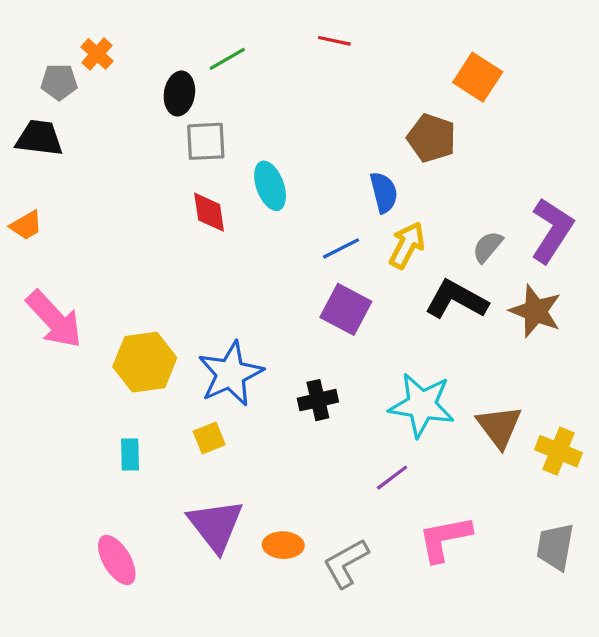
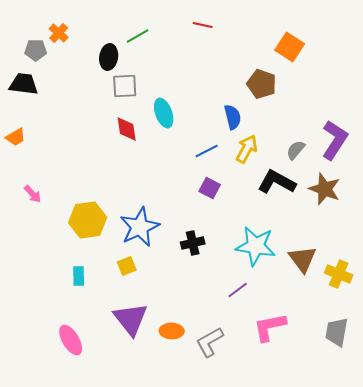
purple square: (346, 309) -> (210, 188), size x0.7
pink arrow: (54, 319) -> (33, 194), size x0.5

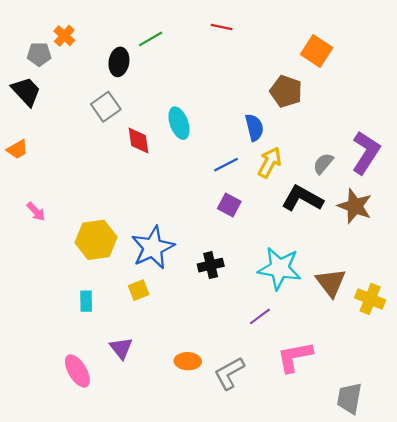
black trapezoid: (24, 84) -> (26, 91), turned 40
gray square: (125, 86) -> (106, 107), moved, turned -32
purple triangle: (131, 319) -> (121, 348), moved, size x0.6
gray trapezoid: (337, 332) -> (349, 398), moved

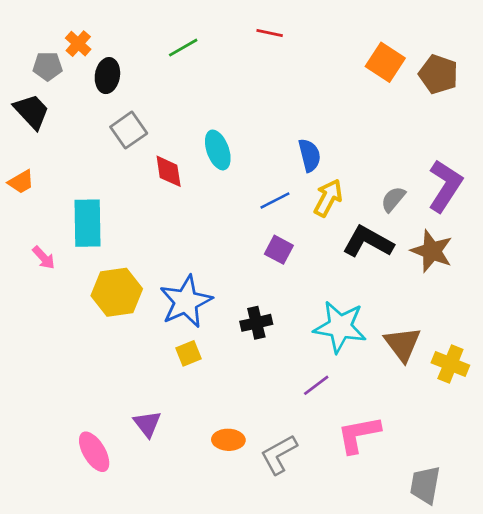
black ellipse: (119, 62) -> (107, 76), moved
brown pentagon: (286, 91) -> (438, 74), moved
yellow square: (139, 290) -> (189, 353), moved
cyan rectangle: (86, 301) -> (87, 223), moved, size x1.8

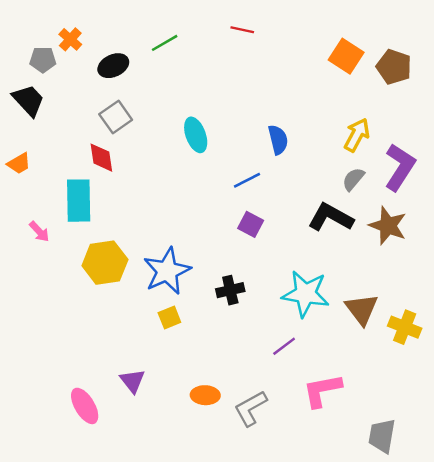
black ellipse: (107, 76) -> (113, 66), moved, turned 56
red diamond: (169, 171) -> (101, 158), moved
yellow arrow: (328, 198) -> (357, 135), moved

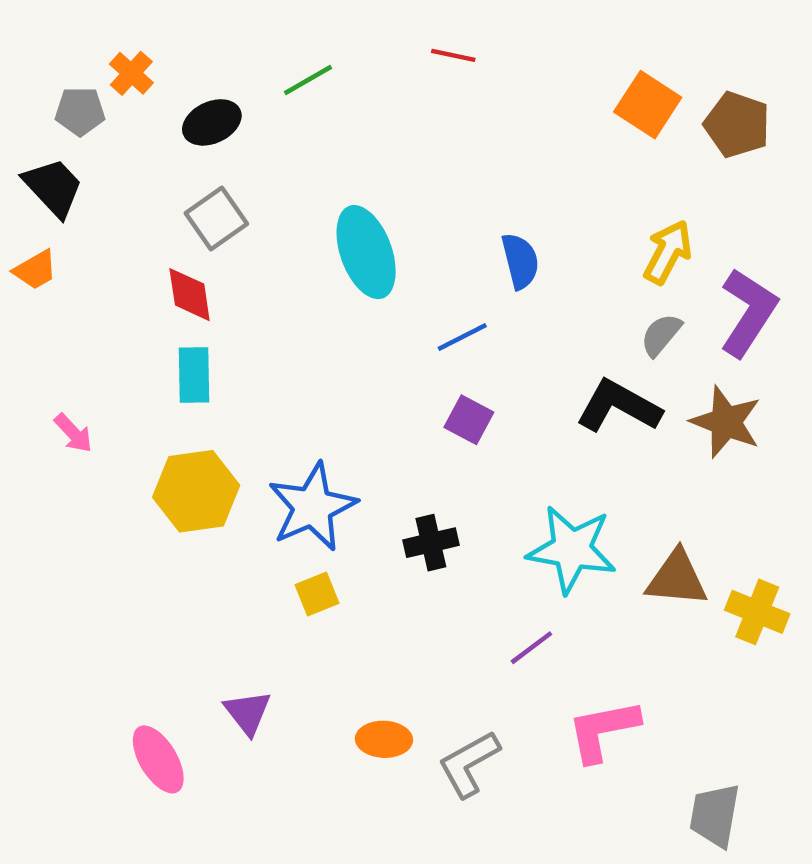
cyan ellipse: (196, 135) -> (366, 252), size x1.4
orange trapezoid: (19, 164) -> (35, 270), moved
cyan rectangle: (79, 201) -> (194, 375), moved, size x0.7
brown triangle: (362, 309) -> (677, 578), turned -48

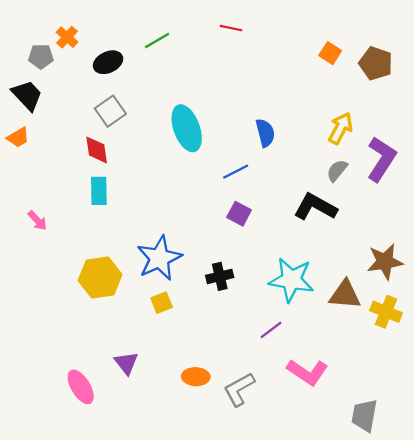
orange square: (648, 105) -> (330, 53), size x0.7
brown star: (726, 422) -> (385, 262), moved, turned -30
yellow hexagon: (196, 491) -> (100, 278), moved
pink L-shape: (603, 730) -> (307, 372), turned -135

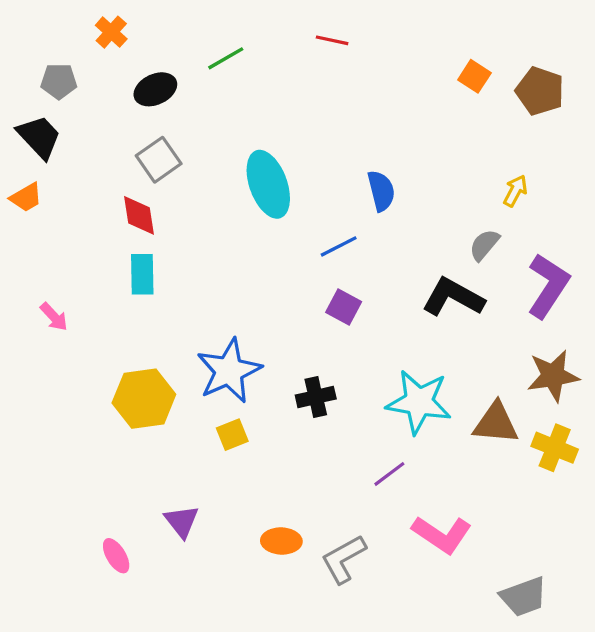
orange cross: (67, 37) -> (111, 32), moved
yellow arrow: (340, 128) -> (515, 191), moved, size x0.7
purple L-shape: (381, 159) -> (548, 286), moved
pink ellipse: (81, 387) -> (116, 556), size x0.7
gray trapezoid: (364, 415) -> (524, 597), turned -120

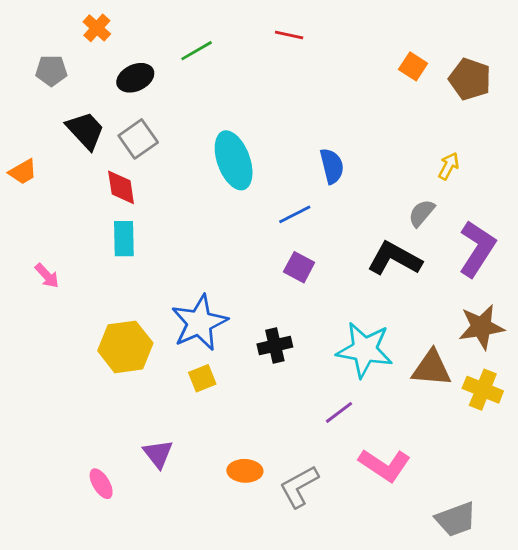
black trapezoid: (39, 137) -> (85, 130), moved

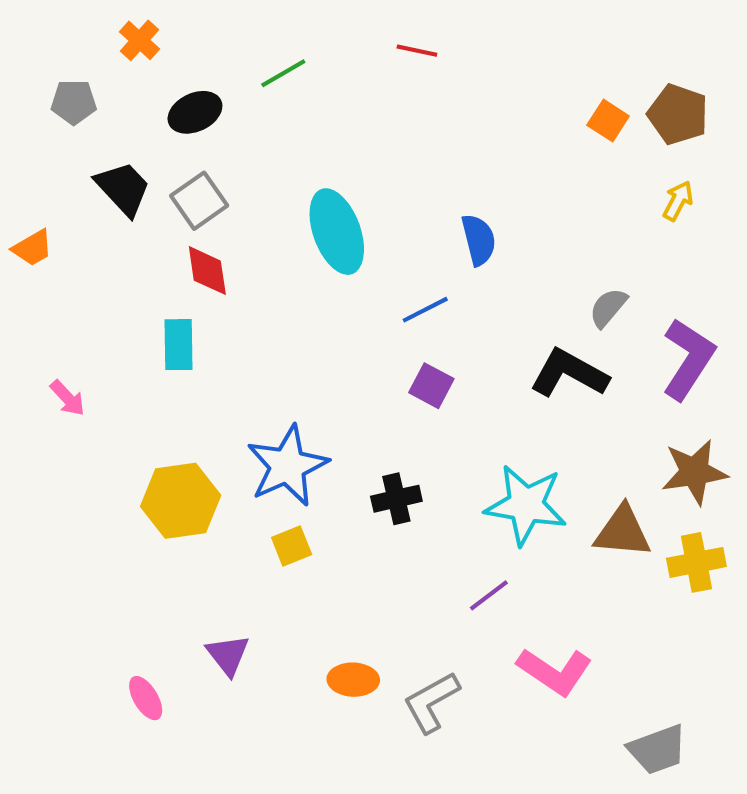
orange square: (413, 66) -> (608, 121), moved
yellow arrow: (449, 166) -> (678, 201), moved
red diamond: (121, 187) -> (207, 271), moved
yellow cross: (483, 390) -> (696, 562), turned -33

